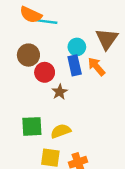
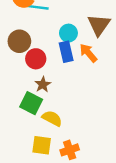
brown star: (60, 92) -> (43, 84), moved
green square: (32, 126) -> (31, 103), moved, turned 30
yellow semicircle: (61, 131) -> (52, 118), turned 48

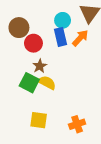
orange arrow: (88, 53) -> (80, 38), turned 84
yellow semicircle: (52, 118) -> (47, 83), moved
orange cross: (70, 150) -> (77, 124), moved

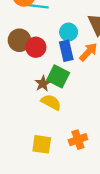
red circle: (33, 43) -> (36, 47), moved
green square: (29, 83) -> (58, 76), moved
orange cross: (77, 124) -> (78, 140), moved

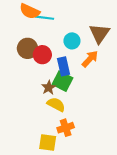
blue rectangle: (66, 51) -> (63, 66), moved
orange cross: (78, 140) -> (66, 128), moved

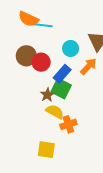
blue rectangle: (63, 66) -> (62, 74), turned 54
orange cross: (66, 128) -> (68, 124), moved

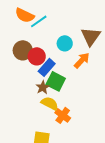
cyan line: (43, 25) -> (39, 21), turned -42
blue rectangle: (62, 74) -> (47, 67), moved
orange cross: (68, 124) -> (63, 115), turned -35

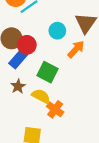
blue rectangle: (47, 67) -> (18, 59), moved
brown star: (43, 87) -> (18, 86), moved

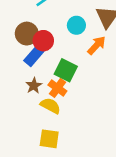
yellow semicircle: (41, 96) -> (50, 106), moved
orange cross: (55, 109) -> (57, 88), moved

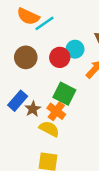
red circle: (43, 41) -> (60, 57), moved
blue rectangle: (34, 56) -> (18, 101), moved

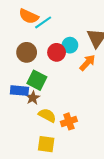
green square: (64, 94) -> (37, 80), moved
blue rectangle: (18, 101) -> (19, 91), turned 54
orange cross: (56, 111) -> (69, 121), moved, turned 35

